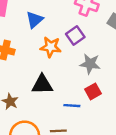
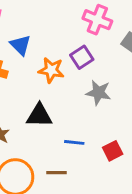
blue triangle: (35, 20) -> (20, 45), moved, turned -36
red square: (93, 91) -> (113, 151), moved

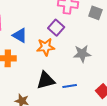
purple square: (82, 57) -> (56, 28), moved
blue line: (74, 142) -> (70, 86), moved

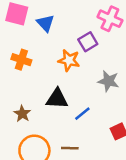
blue triangle: (20, 35) -> (45, 23), moved
blue line: (70, 86) -> (82, 114), turned -48

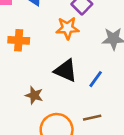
black triangle: (57, 99) -> (66, 71), turned 35

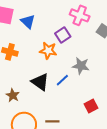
blue line: (96, 79) -> (62, 80), moved

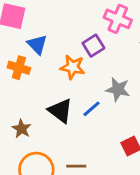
blue triangle: (28, 22) -> (37, 45), moved

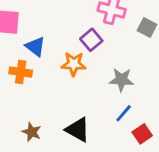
blue line: (92, 109) -> (124, 113), moved
black triangle: (60, 111) -> (78, 130), moved

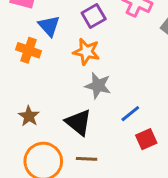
purple square: (91, 40) -> (94, 16), moved
gray star: (121, 80) -> (98, 86), moved

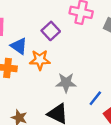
orange star: (86, 52) -> (40, 60), moved

